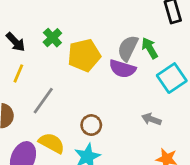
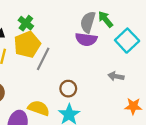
yellow pentagon: (84, 55) -> (27, 44), moved
gray line: (43, 101) -> (43, 59), moved

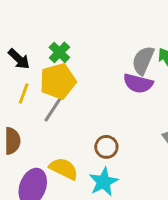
gray line: (43, 59) -> (55, 107), moved

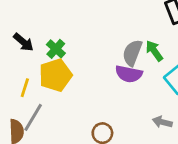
black arrow: (19, 59) -> (23, 42), moved
gray line: (55, 107) -> (33, 117), moved

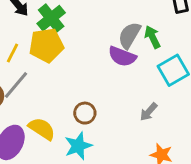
green cross: (56, 49) -> (51, 18), size x1.4
gray arrow: (162, 122) -> (149, 112), turned -72

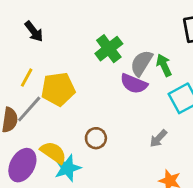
green cross: (51, 18) -> (109, 49), moved
yellow pentagon: (46, 45) -> (58, 89), moved
cyan star: (78, 146) -> (68, 168), moved

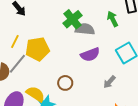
gray semicircle: (141, 63) -> (85, 29), moved, turned 66
green arrow: (164, 65) -> (113, 19), moved
purple semicircle: (134, 84) -> (90, 55), moved, turned -42

